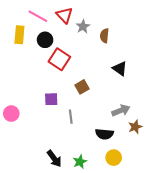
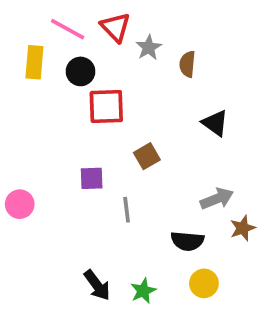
red square: (59, 59) -> (106, 106), turned -35

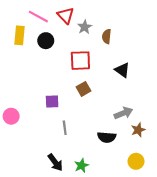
red square: (106, 106) -> (80, 61), moved
gray line: (127, 210) -> (65, 128), moved
yellow circle: (204, 283) -> (136, 161), moved

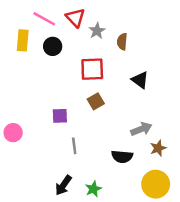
yellow circle: (136, 161) -> (156, 184), size x1.5
black arrow: (55, 162) -> (63, 185), turned 72

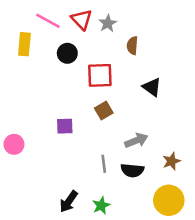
gray star: (97, 31) -> (108, 23), moved
black circle: (53, 46) -> (67, 53), moved
gray arrow: (141, 129) -> (136, 140), moved
gray line: (74, 146) -> (104, 164), moved

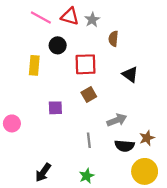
red triangle: (82, 19) -> (70, 16), turned -30
yellow rectangle: (24, 44) -> (34, 65), moved
black semicircle: (132, 170) -> (125, 146), moved
black arrow: (69, 202) -> (43, 173), moved

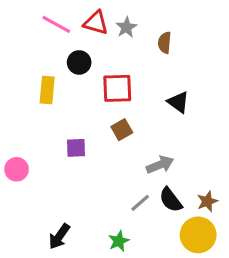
brown semicircle: (113, 39) -> (165, 43), moved
brown star: (147, 138) -> (207, 201), moved
gray line: (89, 140) -> (140, 203), moved, turned 56
black semicircle: (125, 146) -> (171, 200), turned 48

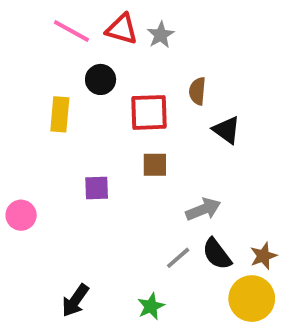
brown semicircle: (165, 43) -> (197, 91), moved
brown square: (122, 130) -> (155, 165), turned 30

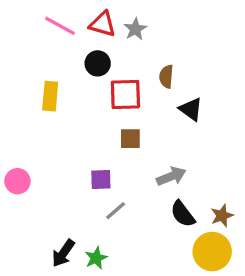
black circle: (101, 79) -> (98, 63), moved
purple square: (97, 188) -> (101, 180), moved
gray line: (178, 258) -> (116, 211), moved
green star: (151, 306) -> (96, 258), moved

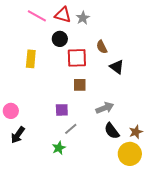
brown semicircle: (166, 76) -> (102, 47), turned -32
black arrow: (63, 253) -> (18, 135), moved
green star: (96, 258) -> (59, 148), moved

